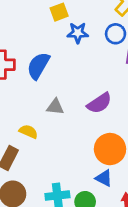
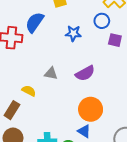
blue star: (78, 33) -> (73, 33), moved
blue semicircle: (38, 66) -> (35, 22), moved

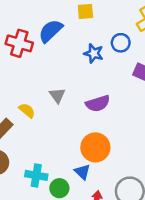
blue circle: (102, 21) -> (121, 43), moved
gray triangle: (51, 73) -> (57, 95), turned 32

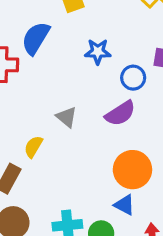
blue circle: (121, 43) -> (133, 78), moved
yellow semicircle: (27, 111) -> (33, 147), turned -84

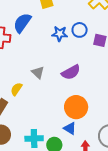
blue circle: (133, 78) -> (80, 30), moved

